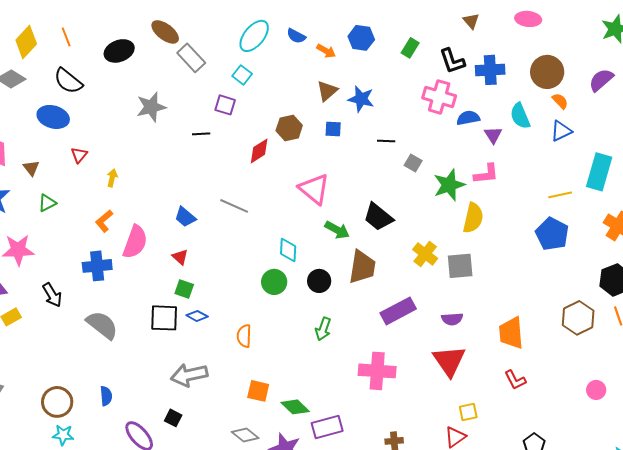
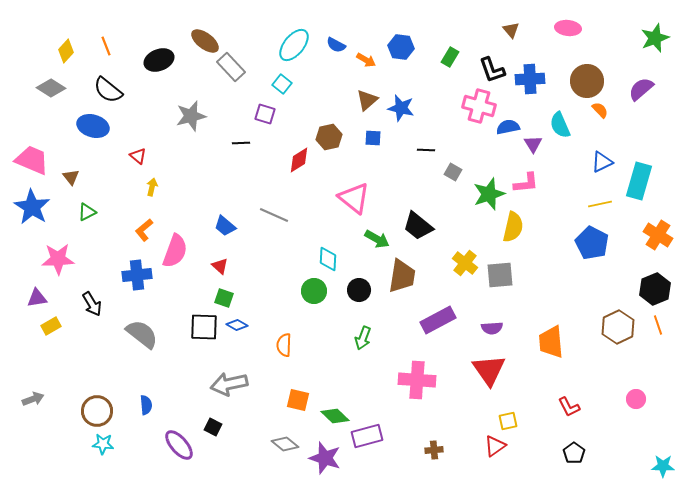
yellow diamond: (26, 42) -> (66, 51), size x0.7
blue triangle: (561, 131) -> (602, 162), moved
red triangle: (79, 155) -> (138, 156), moved, turned -30
red L-shape: (515, 380) -> (569, 407), moved

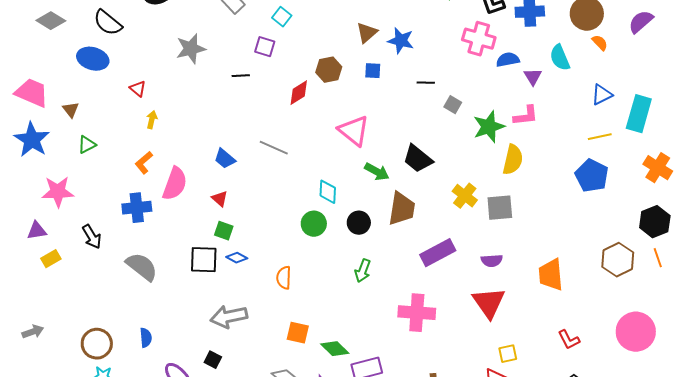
pink circle: (636, 399) -> (636, 332), size x2.0

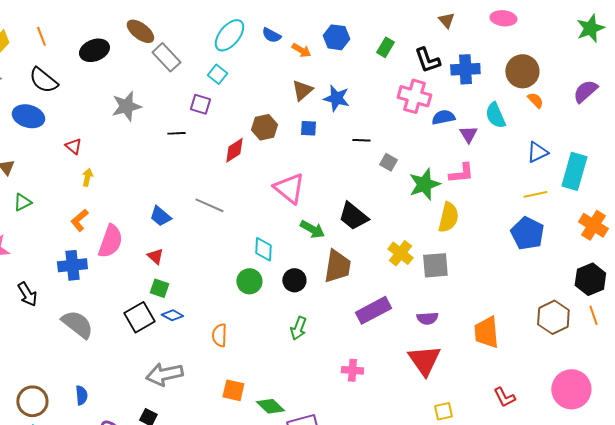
purple semicircle: (641, 22) -> (585, 91), moved
black square: (204, 260) -> (139, 317), turned -32
pink cross: (417, 313) -> (352, 370), size x0.6

